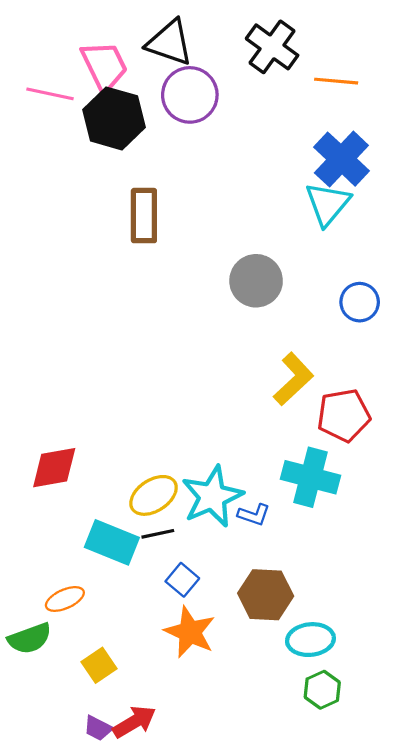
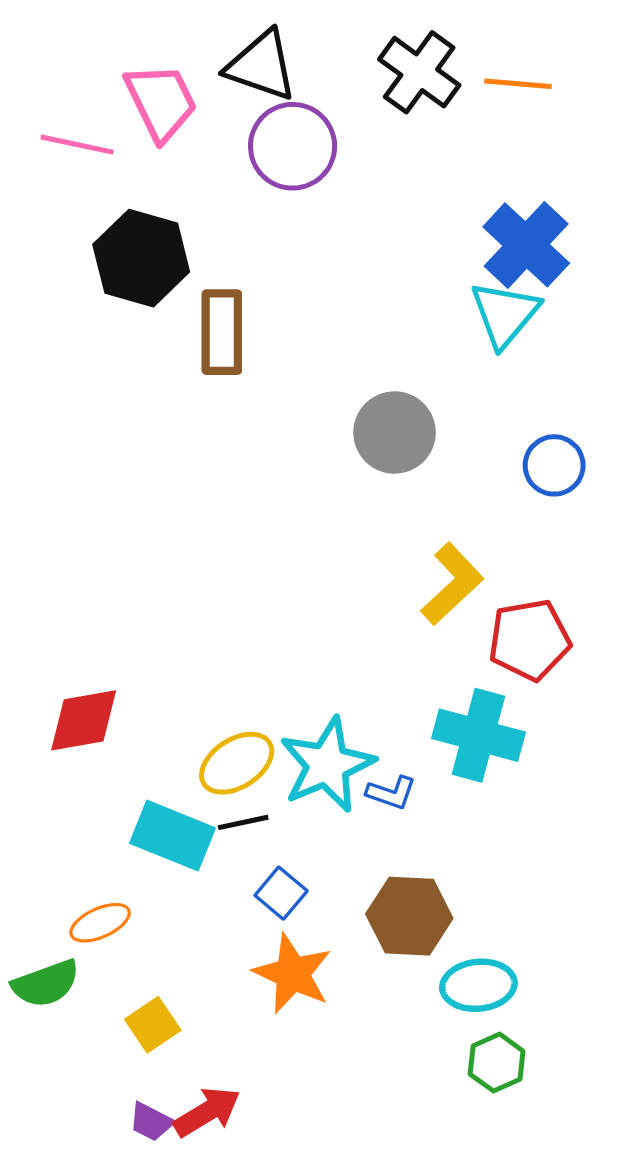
orange line: (336, 81) -> (518, 84), moved
black hexagon: (114, 118) -> (141, 258), moved

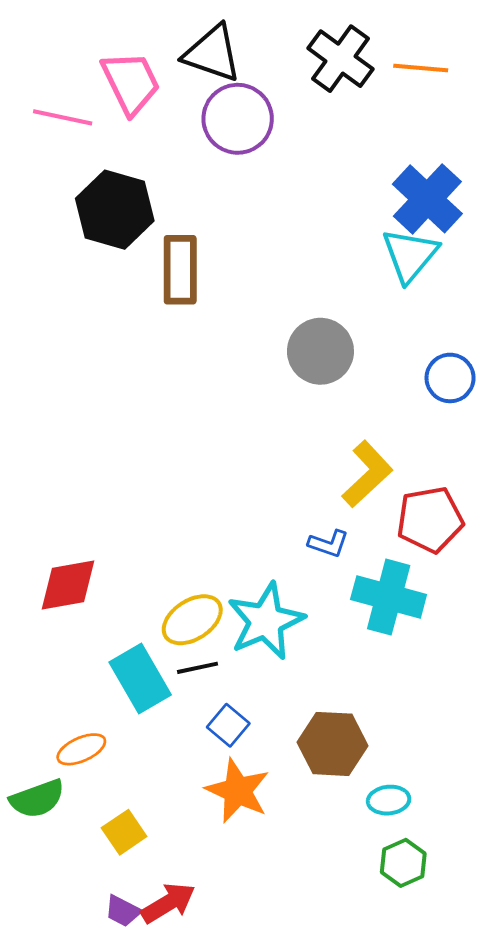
blue L-shape: (391, 793) -> (328, 544), moved
cyan rectangle: (172, 836) -> (140, 679), turned 38
cyan ellipse: (478, 985) -> (389, 800), size x0.7

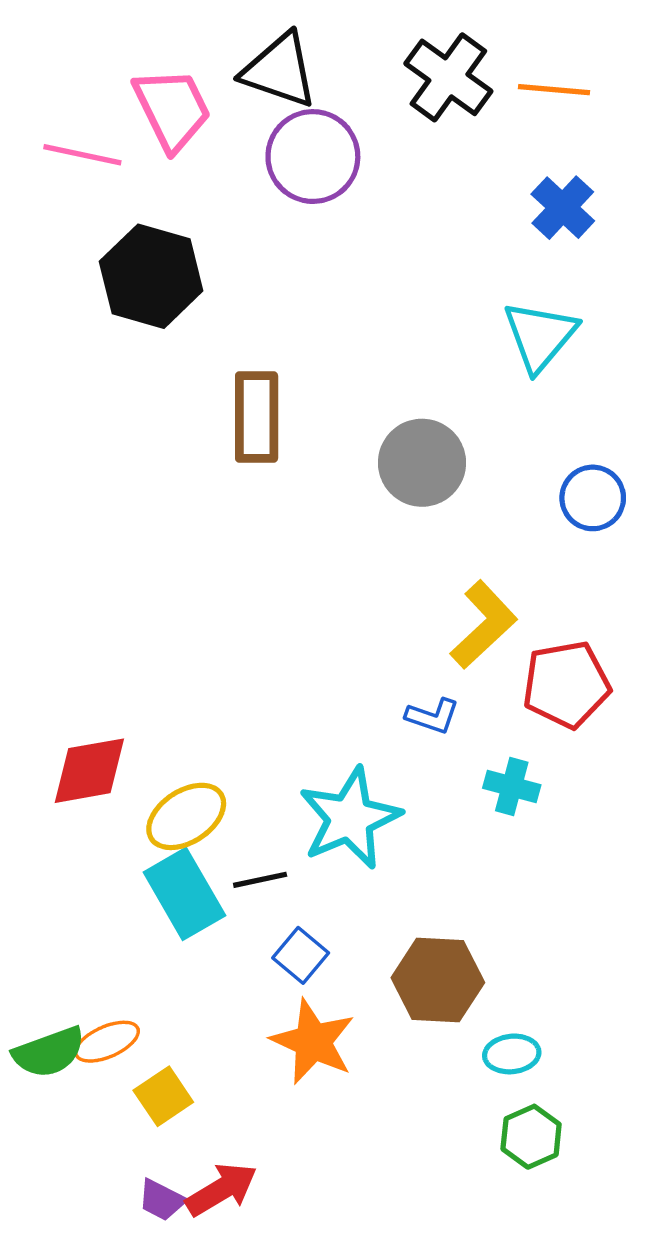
blue cross: (427, 199) -> (563, 208), moved, size x0.7
brown rectangle: (180, 270) -> (257, 417), moved
cyan cross: (389, 597) -> (512, 787), size x0.6
yellow ellipse: (192, 620) -> (186, 816), moved
orange ellipse: (81, 749) -> (107, 1042), moved

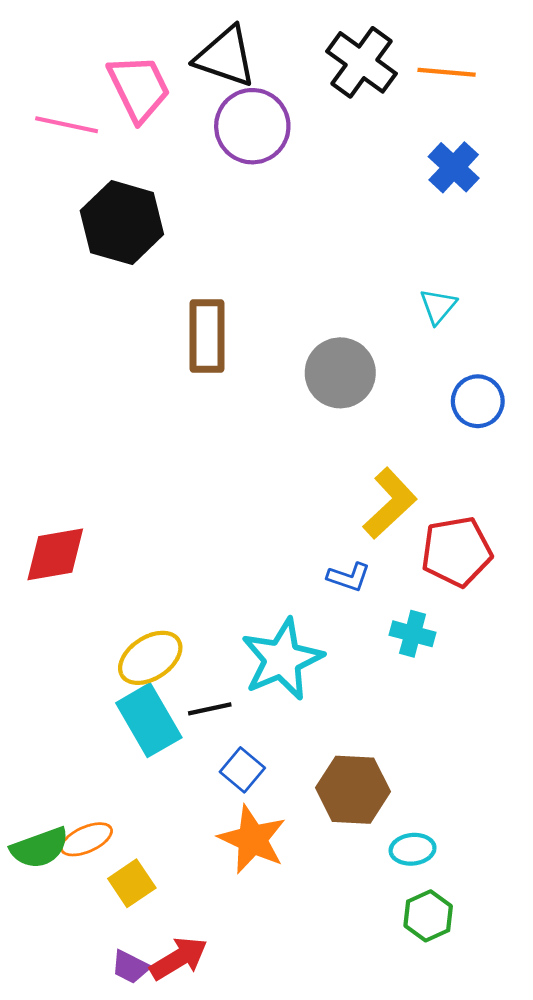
cyan triangle: (540, 336) -> (438, 306), moved, size x0.6
red diamond: (89, 771) -> (55, 554), moved

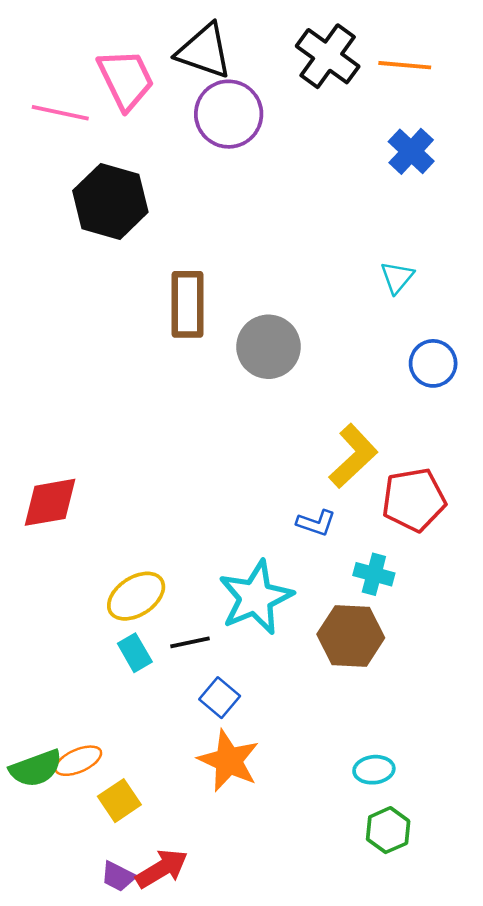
gray circle: (340, 373) -> (268, 347), moved
cyan rectangle: (149, 720) -> (135, 653), size x0.6
brown hexagon: (353, 790) -> (351, 636), moved

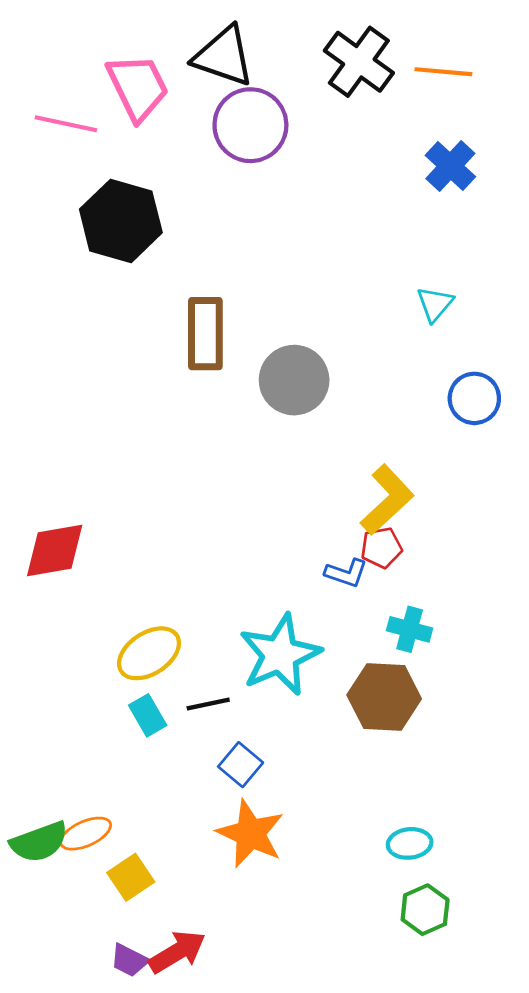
red pentagon: (414, 500) -> (381, 548), moved, size x0.6

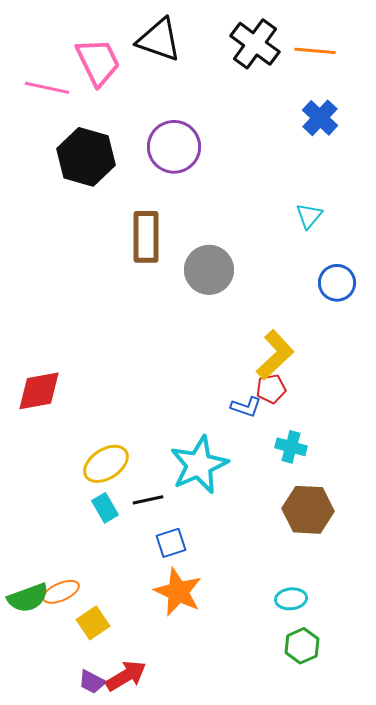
purple circle: (250, 125) -> (174, 147), moved
brown hexagon: (384, 697) -> (308, 510), moved
blue square: (241, 765) -> (171, 543), turned 32

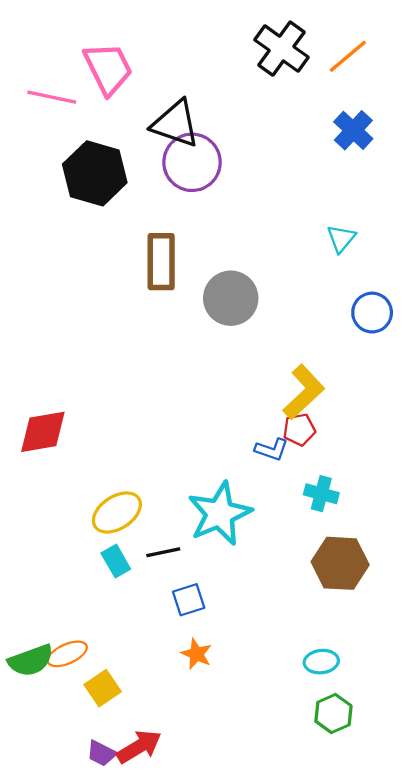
black triangle: (159, 40) -> (175, 124), moved
orange line: (315, 51) -> (348, 56), turned -45
orange star: (178, 592) -> (196, 654), size x0.6

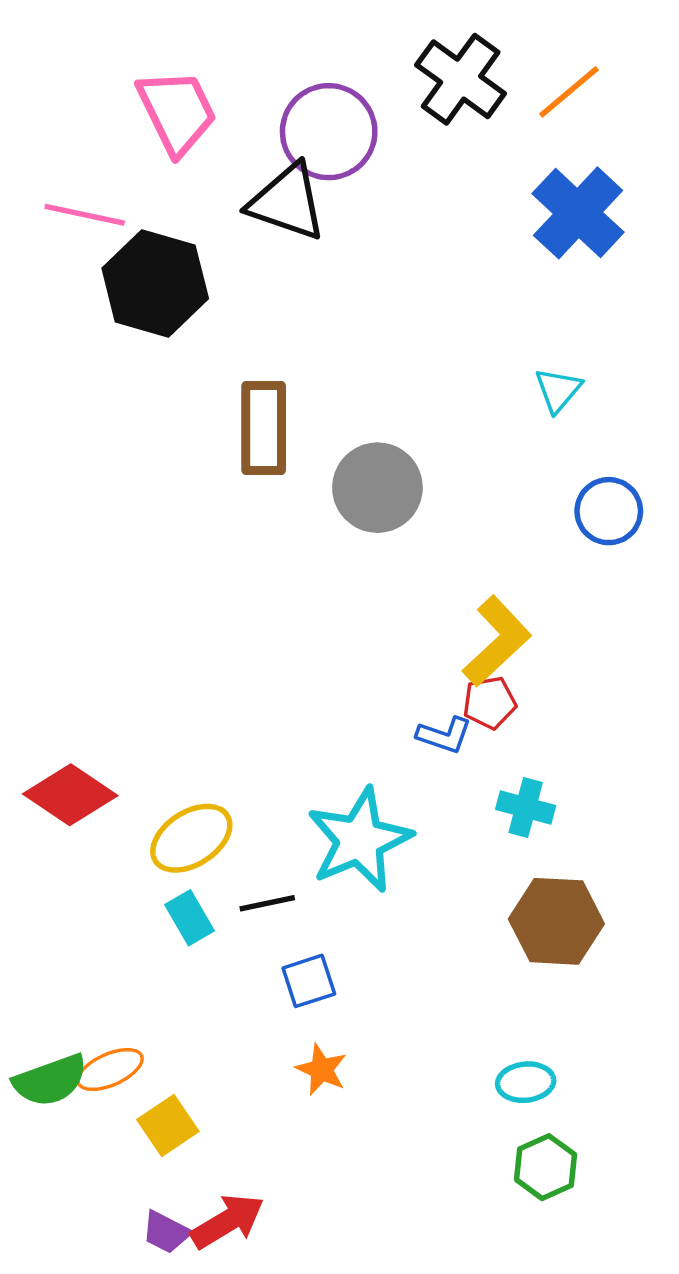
pink line: (52, 97) -> (85, 215), moved
blue cross: (353, 130) -> (578, 213), size x1.4
purple circle: (192, 162) -> (329, 132), moved
red diamond: (43, 432) -> (70, 795), moved, turned 44

